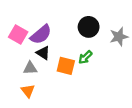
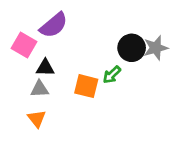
black circle: (89, 27) -> (132, 48), moved
purple semicircle: (41, 35) -> (54, 25), moved
black triangle: (43, 53) -> (45, 68), moved, turned -32

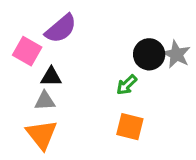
gray star: (156, 48) -> (176, 54), turned -30
orange square: (86, 86) -> (130, 127), moved
orange triangle: (37, 119) -> (42, 135), size x1.5

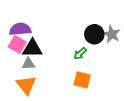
purple semicircle: (61, 29) -> (20, 29), moved, turned -145
pink square: (27, 51) -> (17, 44), moved
black triangle: (51, 77) -> (32, 48), size x1.5

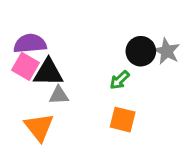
gray triangle: (28, 64) -> (59, 95), moved

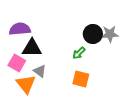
gray star: (167, 51) -> (110, 34), turned -30
pink square: (25, 66) -> (17, 63), moved
gray triangle: (59, 95) -> (40, 71), moved, turned 40

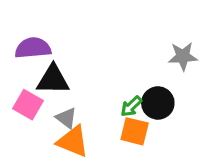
black circle: (93, 34) -> (158, 103), moved
green arrow: (79, 53) -> (131, 106), moved
orange triangle: (26, 84) -> (73, 141), moved, turned -30

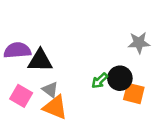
purple semicircle: (33, 48) -> (17, 50), moved
pink square: (28, 105) -> (21, 96), moved
orange square: (135, 131) -> (134, 93), moved

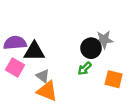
gray star: (139, 43) -> (104, 40), moved
black circle: (120, 78) -> (91, 48), moved
pink square: (21, 96) -> (15, 67), moved

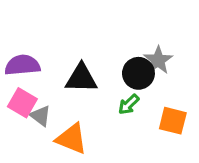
gray star: (104, 40) -> (158, 60), turned -30
black triangle: (34, 51) -> (81, 78), moved
gray triangle: (43, 76) -> (40, 116), moved

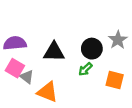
gray star: (158, 60) -> (118, 40), moved

